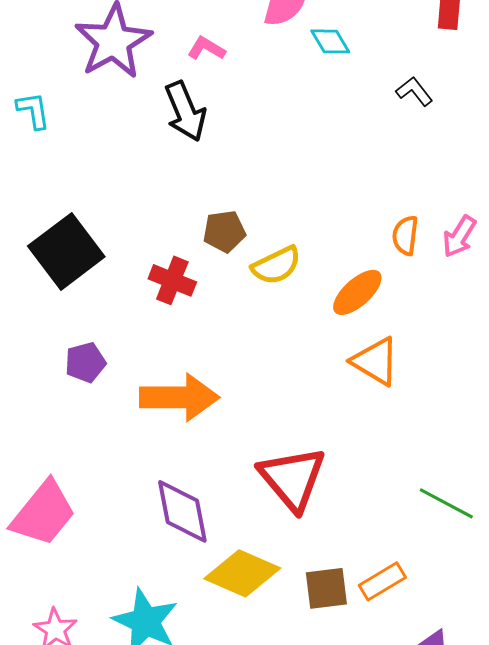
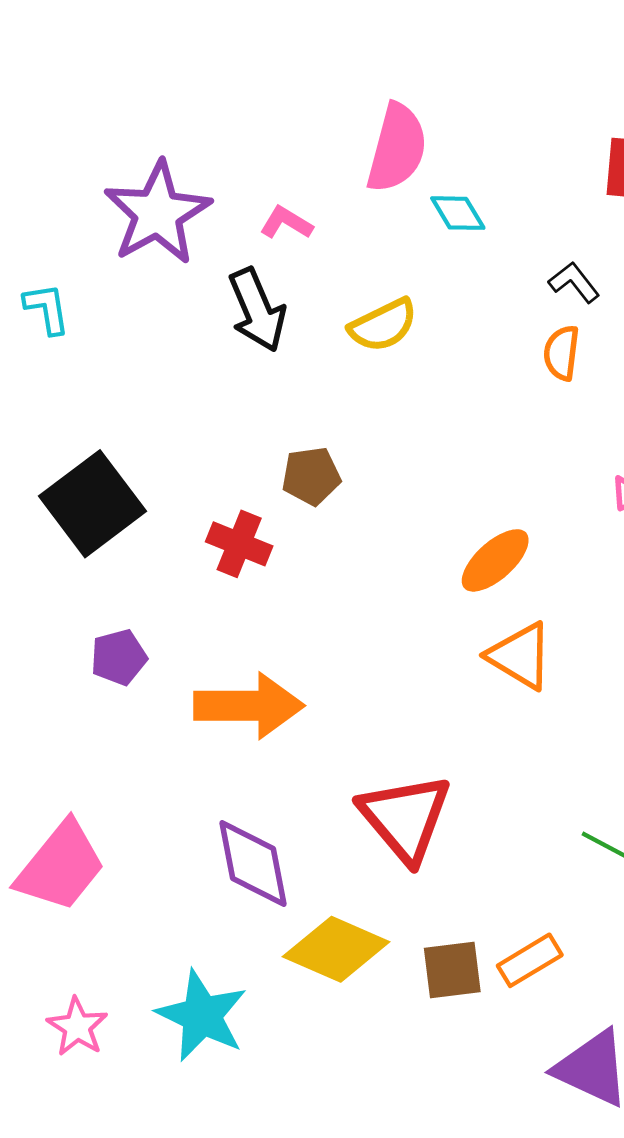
orange semicircle: (405, 235) -> (562, 353), moved
yellow semicircle: (276, 265) -> (383, 325), moved

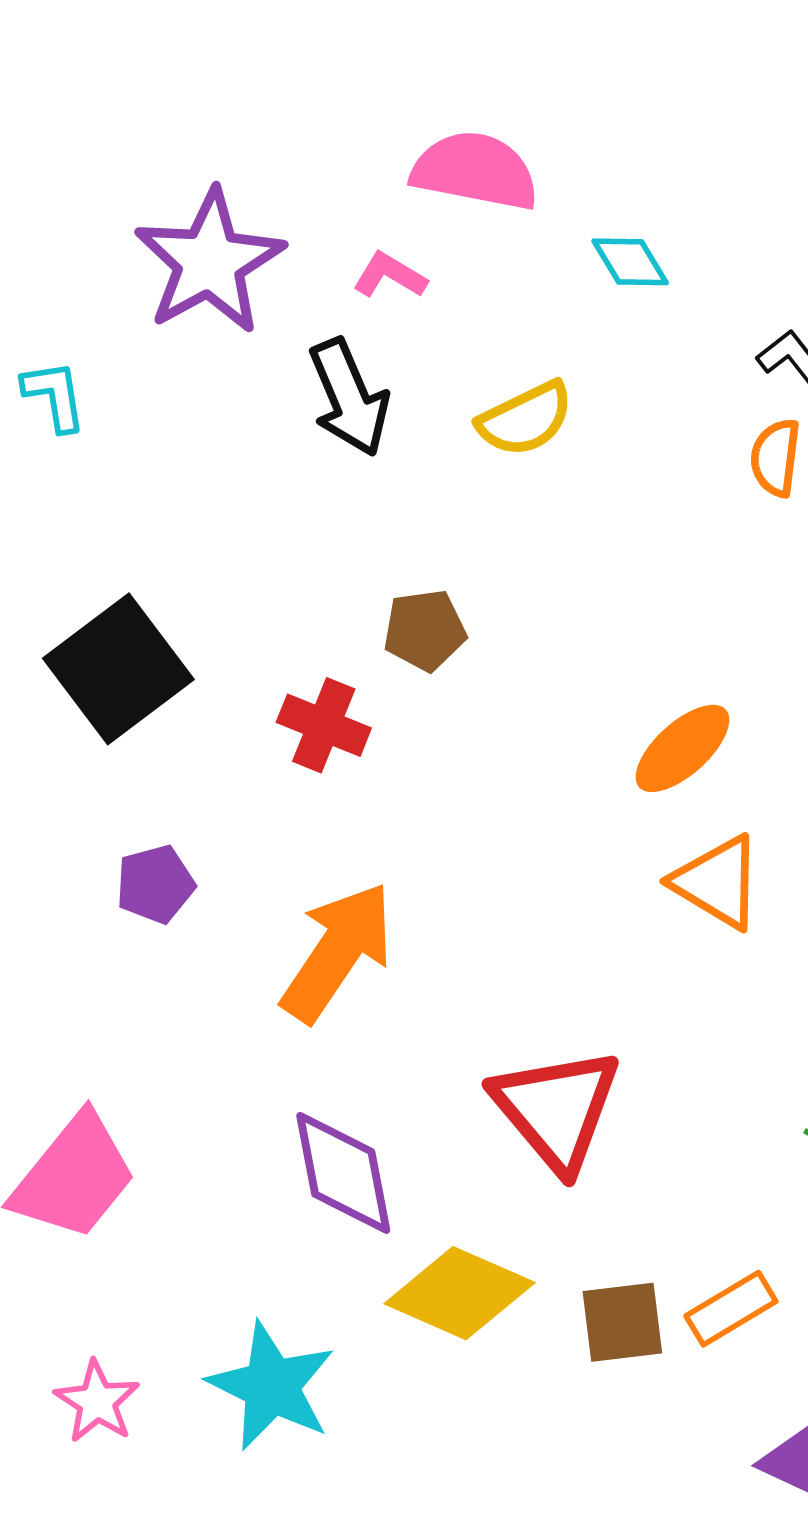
pink semicircle: (397, 148) -> (475, 171), moved, turned -94
orange arrow: (249, 706) -> (337, 952), turned -56

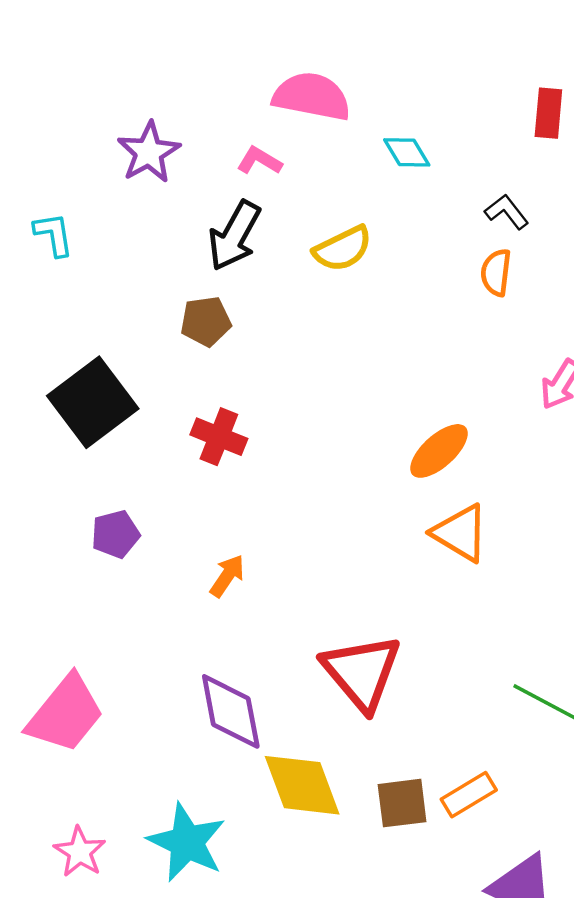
purple star: (209, 262) -> (149, 152), size x0.7
black arrow: (349, 398) -> (234, 236), turned 52
brown pentagon: (425, 630) -> (206, 321), moved
orange arrow: (337, 952) -> (227, 576), size x0.5
yellow diamond: (460, 1293) -> (302, 785), turned 46

